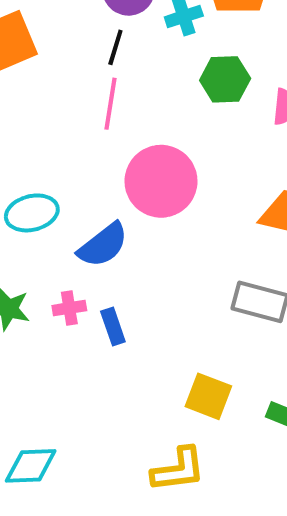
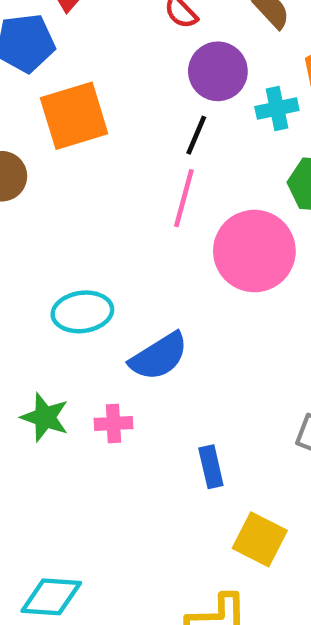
pink circle: (161, 181) -> (254, 251), moved
blue rectangle: (113, 327) -> (211, 467), moved

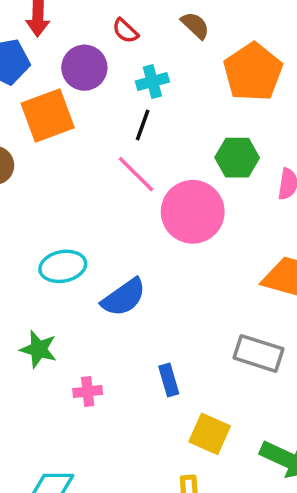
purple circle: (218, 71) -> (84, 68), moved
cyan cross: (277, 108) -> (152, 82), moved
pink line: (184, 198) -> (136, 174), turned -57
pink cross: (113, 423) -> (88, 392), moved

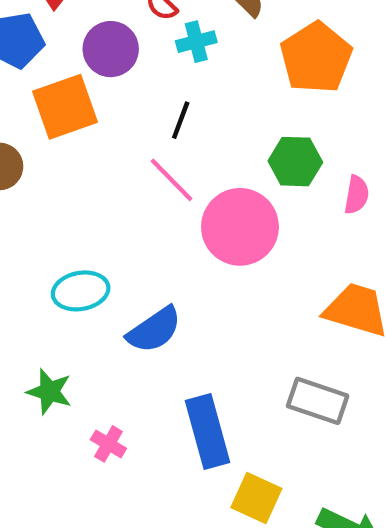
cyan cross: (152, 82) -> (196, 42), moved
blue rectangle: (169, 380) -> (208, 432), size x1.8
pink cross: (88, 392) -> (108, 444), turned 36

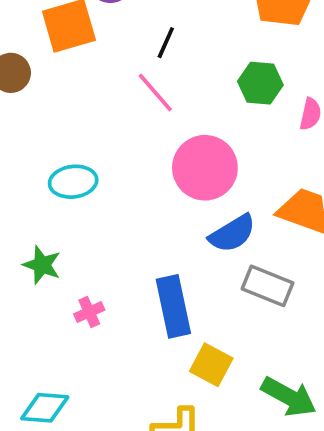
pink circle: (240, 227) -> (205, 168), moved
blue semicircle: (154, 330) -> (232, 233), moved
pink cross: (108, 444) -> (89, 312), turned 32

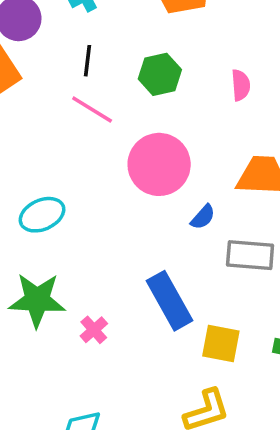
green hexagon: (260, 83) -> (160, 74), moved
blue semicircle: (232, 233) -> (203, 217), size x0.6
green star: (42, 265) -> (37, 300), size x1.5

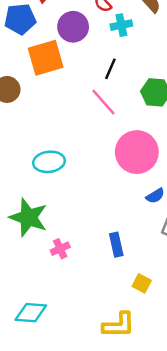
blue rectangle: (169, 301) -> (116, 245), size x0.6
yellow square: (221, 344) -> (142, 283), size x0.7

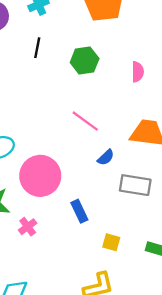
pink line: (103, 102) -> (85, 121), moved
pink circle: (137, 152) -> (40, 176), moved

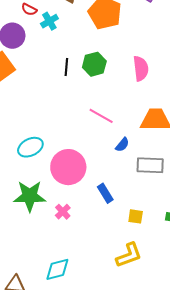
black line: (37, 48) -> (66, 67), moved
pink semicircle: (138, 72) -> (141, 68), size x1.4

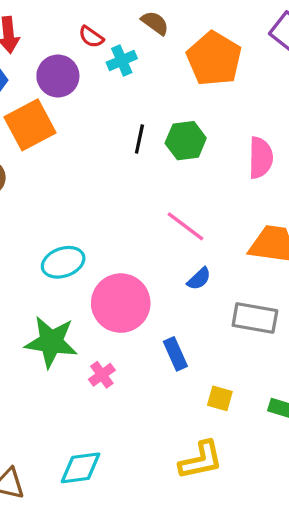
blue semicircle: (122, 145) -> (199, 279), moved

